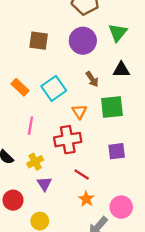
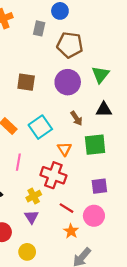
red cross: (68, 140) -> (53, 175), turned 30
yellow cross: (35, 162) -> (34, 196), moved
pink circle: (121, 207) -> (94, 216), moved

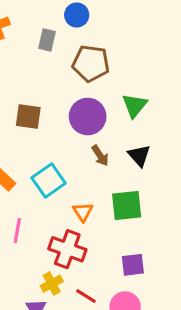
black triangle: (104, 110) -> (139, 156), turned 49
brown arrow: (76, 118) -> (100, 156), moved
yellow cross: (34, 196) -> (52, 284), moved

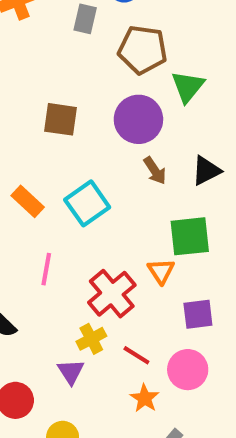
green triangle: (134, 106) -> (188, 87), moved
black triangle: (139, 156) -> (206, 171), turned 45
orange triangle: (83, 212) -> (161, 271), moved
red cross: (67, 249) -> (112, 294), turned 30

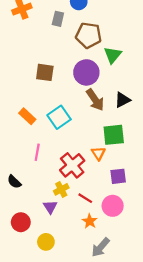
brown arrow: (155, 171) -> (95, 100), size x1.5

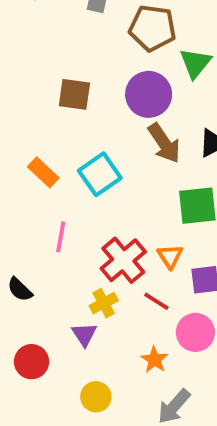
orange triangle: (98, 153) -> (170, 256), moved
red line: (85, 198) -> (156, 301), moved
yellow circle: (46, 242) -> (96, 397), moved

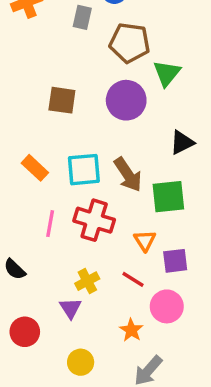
brown arrow: (164, 143) -> (128, 175), moved
cyan square: (100, 174) -> (84, 170), turned 30
red cross: (123, 260) -> (94, 220), moved, turned -33

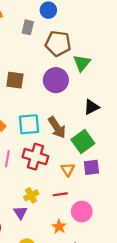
green square: (168, 197) -> (83, 142), turned -30
purple square: (175, 261) -> (91, 167), moved
red line: (133, 279) -> (60, 194), turned -40

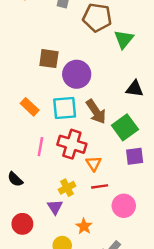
purple circle: (56, 80) -> (77, 74), moved
black triangle: (91, 107) -> (135, 89), turned 35
orange triangle: (68, 170) -> (94, 164), moved
orange star: (59, 227) -> (84, 226), moved

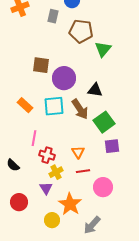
black triangle: (135, 89) -> (95, 90), moved
red cross: (72, 144) -> (47, 155), moved, size x0.7
orange star: (84, 226) -> (70, 204), size x1.6

